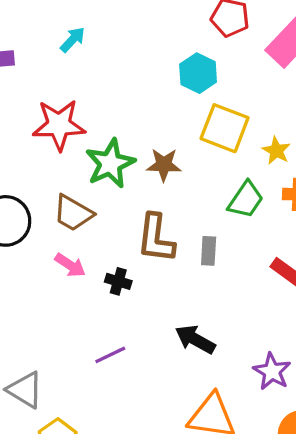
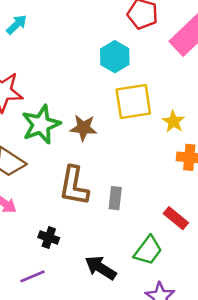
yellow square: (225, 128) -> (133, 101), turned -33
green trapezoid: (246, 200) -> (148, 251), moved
black cross: (118, 281) -> (49, 238), moved

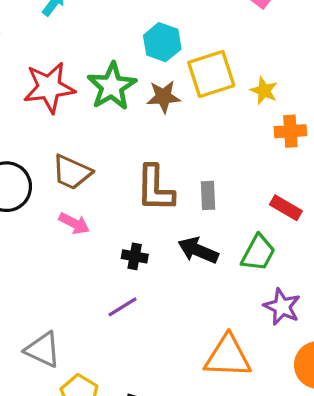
cyan hexagon: (115, 57) -> (162, 42), moved
green star: (41, 124) -> (112, 86), moved
brown star: (83, 128) -> (164, 97), moved
black arrow: (101, 268) -> (198, 250), moved

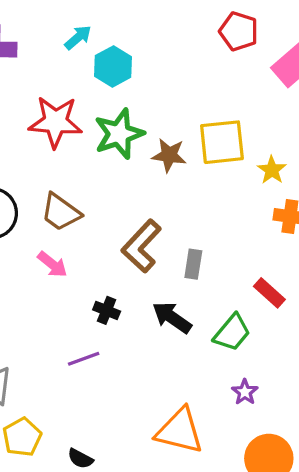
cyan hexagon: (162, 42) -> (113, 66), moved
brown L-shape: (155, 188) -> (141, 246), turned 30
purple star: (282, 307) -> (245, 392), size x0.7

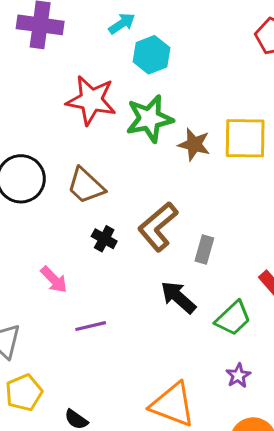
pink arrow: (52, 264) -> (54, 280), moved
black cross: (107, 310) -> (104, 239), moved

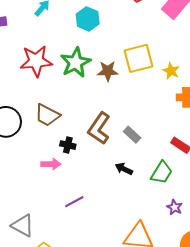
cyan hexagon: (151, 55) -> (88, 19), moved
gray rectangle: (204, 250) -> (132, 135), turned -48
pink arrow: (54, 280) -> (51, 164), moved, turned -30
black arrow: (178, 297) -> (124, 169), size x0.7

